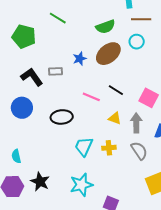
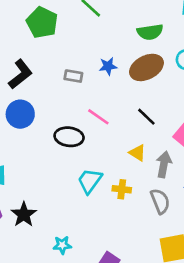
black L-shape: (32, 77) -> (20, 74), moved, turned 75
pink line: (91, 97) -> (98, 117), moved
cyan star: (81, 185) -> (62, 245), moved, size x0.6

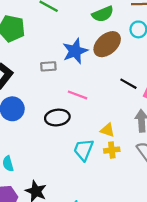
blue star: (108, 66) -> (75, 51), size x1.6
black line: (146, 117) -> (128, 84), moved
yellow triangle: (137, 153) -> (107, 130), moved

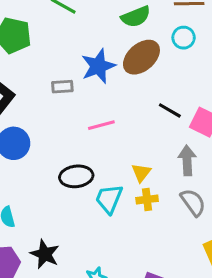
pink line: (78, 95) -> (101, 125), turned -36
black ellipse: (57, 118) -> (76, 176), moved
yellow triangle: (107, 130) -> (141, 173), turned 49

